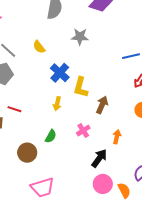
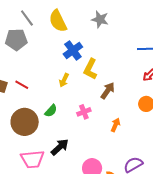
yellow semicircle: (39, 47) -> (58, 21), size x1.6
red line: (14, 109) -> (22, 85), moved
brown circle: (27, 153) -> (25, 122), size x1.4
black arrow: (99, 158) -> (60, 147), moved

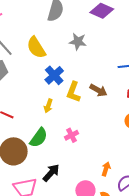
brown arrow: (108, 91) -> (98, 90), moved, turned 90
green semicircle: (51, 111) -> (39, 138), size x1.5
orange arrow: (115, 125) -> (106, 169), moved

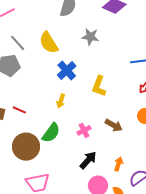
brown arrow: (98, 90) -> (114, 125), moved
yellow L-shape: (73, 92) -> (99, 86), moved
black arrow: (51, 173) -> (88, 160), moved

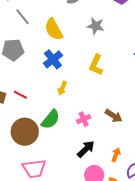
gray line: (18, 43) -> (23, 17), moved
blue cross: (67, 70) -> (53, 59), moved
yellow L-shape: (99, 86) -> (96, 65), moved

